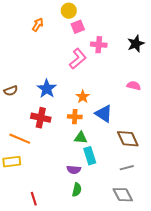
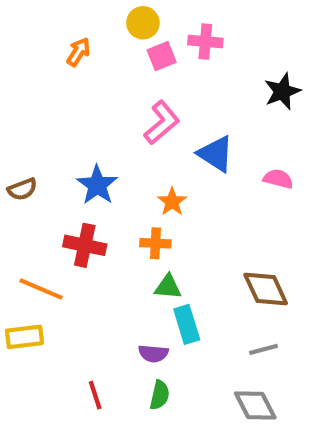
pink cross: (99, 45) -> (205, 42), moved
blue triangle: (104, 114) -> (216, 154), moved
red line: (34, 199) -> (95, 395), moved

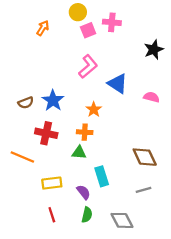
brown semicircle: (22, 189) -> (26, 103), moved
green triangle: (168, 287) -> (79, 153), moved
yellow rectangle: (24, 337) -> (52, 183), moved
purple semicircle: (153, 353) -> (84, 192), turned -133
gray diamond: (255, 405) -> (122, 220), moved

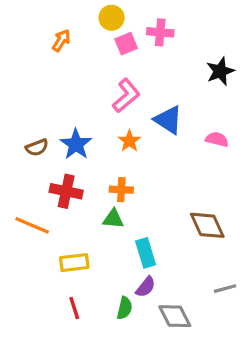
orange star: (94, 110) -> (129, 141), moved
gray line: (144, 190) -> (225, 289), moved
purple semicircle: (84, 192) -> (146, 287), moved, turned 77

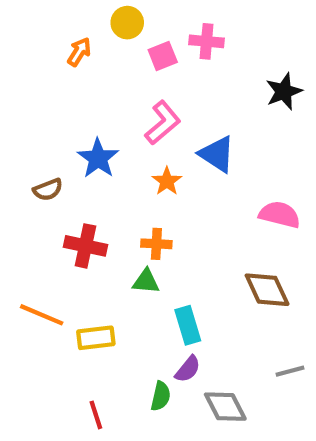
yellow circle: (112, 18) -> (127, 23), moved
pink semicircle: (217, 139) -> (280, 215), moved, size x1.4
blue star: (76, 144) -> (98, 158), moved
orange line: (32, 225) -> (42, 315), moved
red line: (74, 308) -> (96, 415), moved

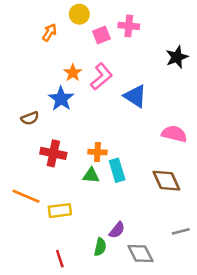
orange star: (167, 181) -> (73, 73), moved
cyan rectangle: (188, 325) -> (117, 170), moved

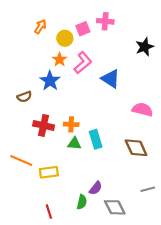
yellow circle: (79, 14) -> (65, 38), moved
orange cross: (98, 152) -> (71, 124), moved

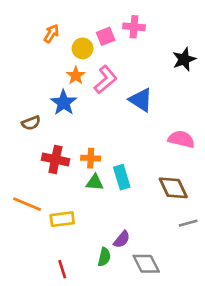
gray line: (148, 189) -> (188, 223), moved

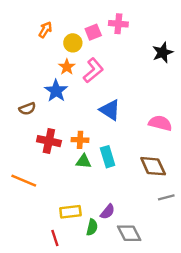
blue triangle: (141, 100) -> (110, 110), moved
yellow rectangle: (62, 219) -> (70, 212), moved

